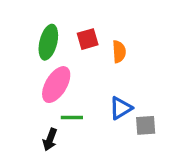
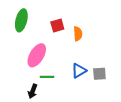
green ellipse: (48, 42) -> (21, 20), moved
gray square: (146, 125) -> (99, 74), moved

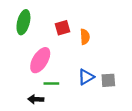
black arrow: (33, 91) -> (36, 99), turned 72

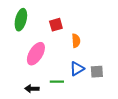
orange semicircle: (85, 37) -> (76, 41), moved
green line: (51, 84) -> (57, 82), moved

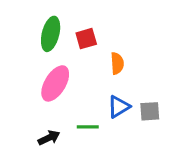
green ellipse: (21, 20) -> (51, 34), moved
black arrow: (32, 89) -> (49, 138), turned 152

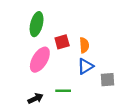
red square: (86, 39) -> (62, 42), moved
blue triangle: (119, 107) -> (85, 66), moved

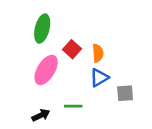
red square: (62, 42) -> (72, 49), turned -32

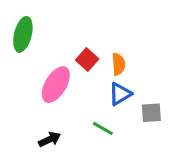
green ellipse: (42, 28) -> (23, 34), moved
green line: (73, 106) -> (103, 128), moved, turned 30

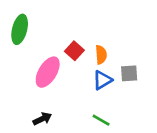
gray square: (151, 113) -> (129, 73), moved
green line: (103, 128) -> (101, 120), moved

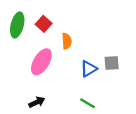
red square: (74, 51) -> (44, 24), moved
orange semicircle: (101, 55) -> (67, 41), moved

